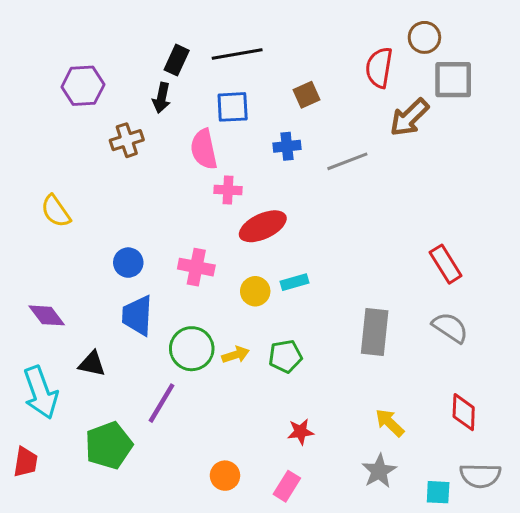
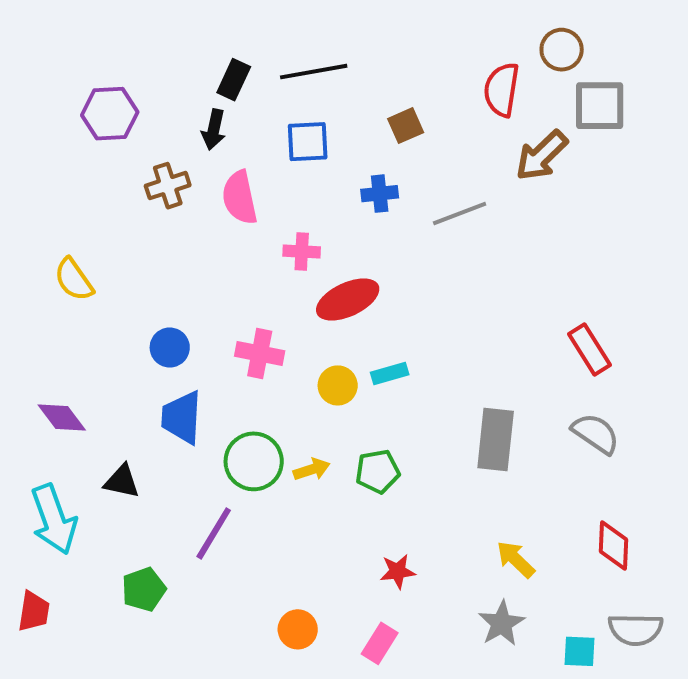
pink semicircle: (204, 149) -> (240, 198), moved
green pentagon: (109, 445) -> (144, 589), size x0.7

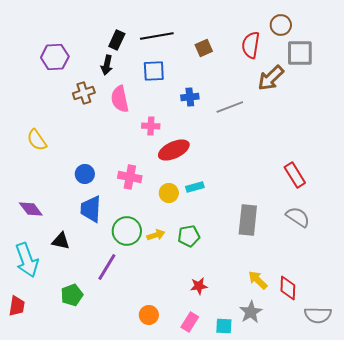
brown square: (406, 126) -> (204, 48), moved
red diamond: (614, 545) -> (288, 288), moved
cyan square: (580, 651) -> (224, 326), moved

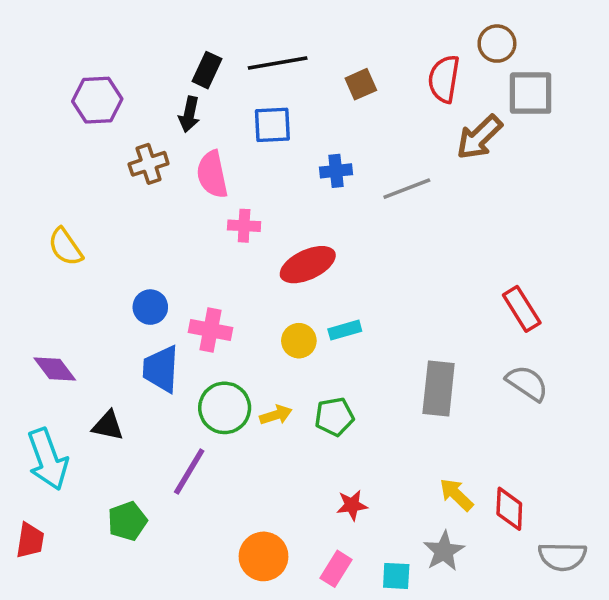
pink cross: (151, 126) -> (244, 226), moved
pink cross: (130, 177) -> (210, 330), moved
orange circle: (149, 315) -> (264, 556), size x1.4

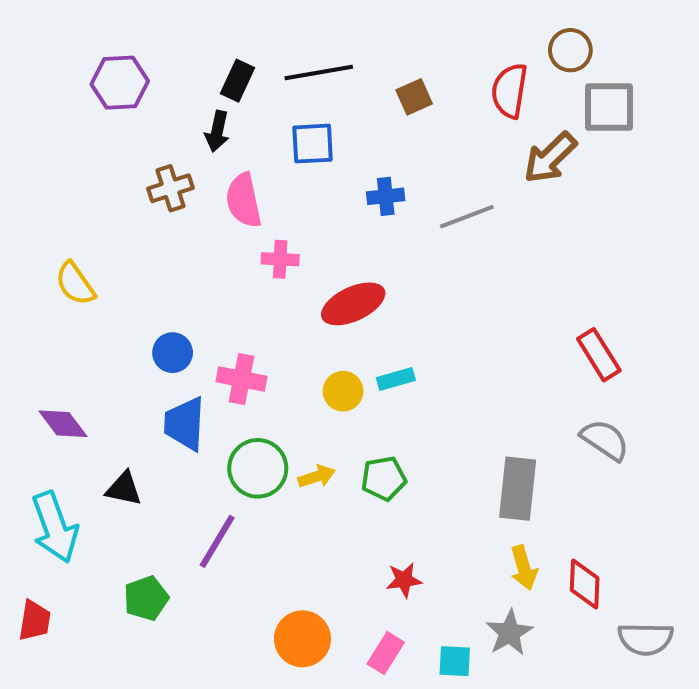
purple hexagon: (97, 100) -> (120, 83), moved
gray rectangle: (439, 388) -> (518, 489), moved
yellow arrow: (456, 495) -> (524, 568), turned -150

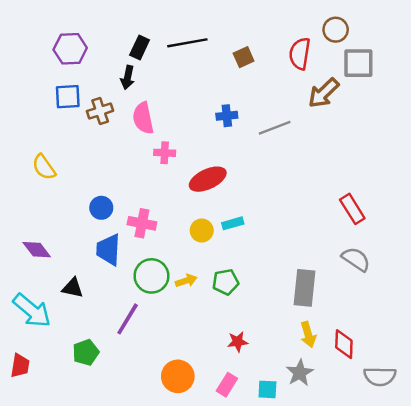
blue square: (313, 144) -> (68, 97), moved
cyan arrow: (55, 527) -> (32, 311), turned -30

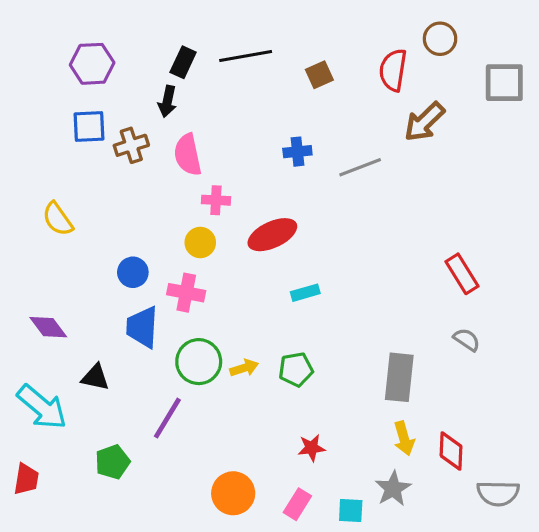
gray square: (358, 63) -> (504, 83), moved
yellow circle: (202, 230) -> (200, 242), moved
gray semicircle: (356, 259) -> (467, 340), size x0.7

